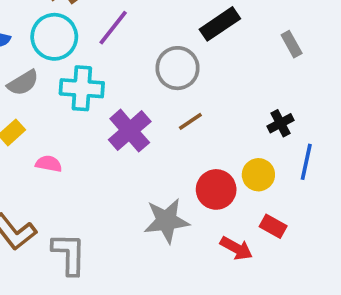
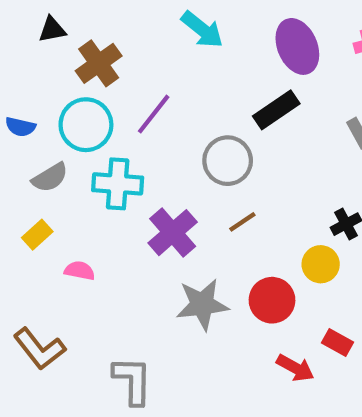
yellow circle: (258, 175) -> (321, 264), moved
gray star: (166, 221) -> (202, 304), moved
gray L-shape: (69, 254) -> (132, 381), moved

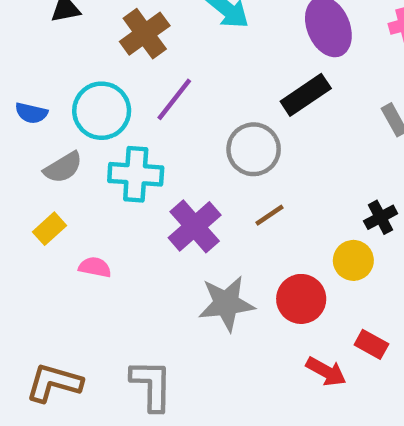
brown cross: (99, 63) -> (145, 34), moved
brown L-shape: (39, 349) -> (54, 383), moved, turned 144

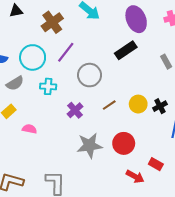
gray circle: (254, 149) -> (90, 75), moved
cyan cross: (136, 174) -> (48, 86), size x0.7
purple cross: (195, 226) -> (75, 110), size x0.7
yellow circle: (353, 260) -> (138, 104), moved

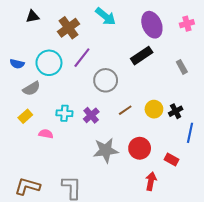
cyan cross: (48, 86) -> (64, 113), moved
red rectangle: (156, 164) -> (171, 160), moved
red arrow: (135, 177) -> (151, 181), turned -108

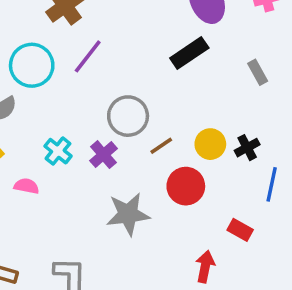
gray circle: (106, 80) -> (128, 116), moved
cyan cross: (64, 113) -> (58, 151), turned 35
red circle: (140, 148) -> (186, 186), moved

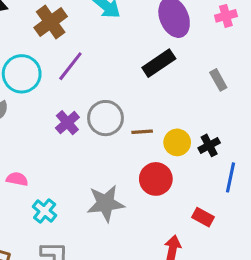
brown line: (161, 146) -> (142, 132), moved, turned 30
cyan cross: (58, 151) -> (45, 211), moved
purple cross: (103, 155) -> (67, 123), moved

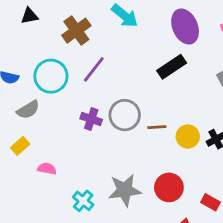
purple cross: (67, 123) -> (91, 119), turned -30
red circle: (156, 179) -> (169, 187), moved
cyan cross: (45, 211) -> (83, 201), moved

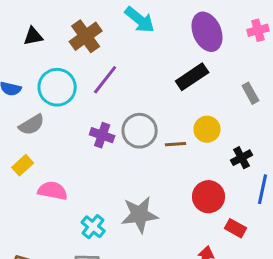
black triangle: (29, 16) -> (33, 36), moved
yellow circle: (188, 136) -> (207, 129), moved
pink semicircle: (47, 169) -> (53, 191), size x1.4
red circle: (169, 187) -> (209, 197), moved

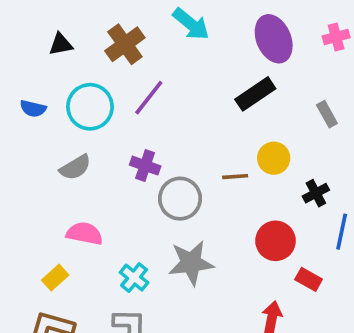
gray semicircle: (32, 125) -> (75, 167), moved
gray circle: (140, 131) -> (180, 199), moved
yellow rectangle: (23, 165) -> (55, 278), moved

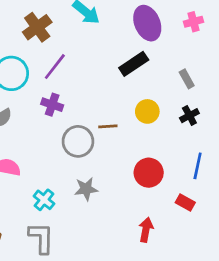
purple cross: (145, 166) -> (52, 105), moved
brown line: (235, 177) -> (108, 126), moved
black cross: (316, 193) -> (189, 116), moved
gray star: (191, 263) -> (86, 189), size x0.7
red rectangle: (309, 279) -> (185, 203), moved

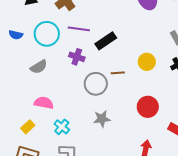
black rectangle: (134, 64) -> (106, 41), moved
purple line: (55, 67) -> (79, 29), turned 60
cyan cross: (44, 200) -> (62, 127), moved

